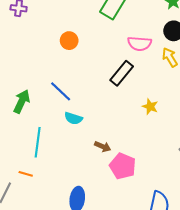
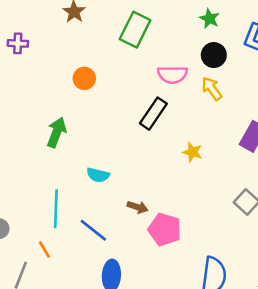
blue line: (61, 91) -> (93, 230), moved
green arrow: (22, 101) -> (57, 132), moved
orange line: (26, 174) -> (44, 249), turned 48

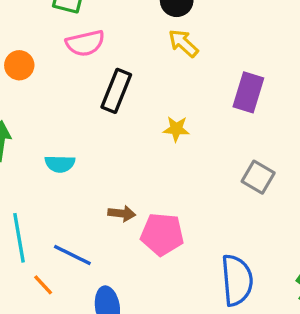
pink semicircle: (173, 75) -> (85, 43), moved
cyan semicircle: (98, 175) -> (60, 164), moved
orange line: (44, 249) -> (43, 285), moved

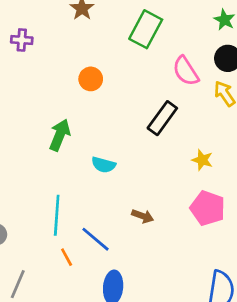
pink semicircle: (85, 43) -> (186, 71), moved, turned 56
pink pentagon: (162, 234) -> (208, 208), moved

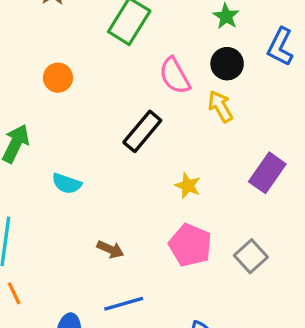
blue line: (96, 239) -> (124, 304), moved, turned -60

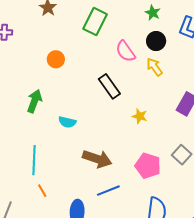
black rectangle: (142, 131) -> (109, 86), turned -70
pink pentagon: (190, 245) -> (148, 166), moved
brown arrow: (110, 249) -> (97, 159), size x1.8

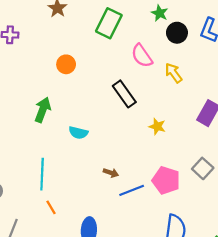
green star: (153, 13) -> (160, 13), moved
black circle: (156, 41) -> (177, 33), moved
brown arrow: (97, 159) -> (111, 173), size x0.5
blue line: (108, 191) -> (132, 190), moved

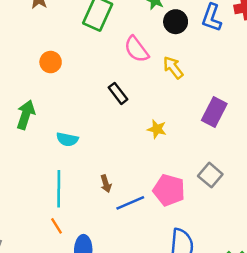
black rectangle: (124, 94) -> (118, 93), size x0.7
brown arrow: (111, 173) -> (106, 184), turned 56
cyan line: (42, 174) -> (59, 189), moved
orange line: (51, 207) -> (57, 226), moved

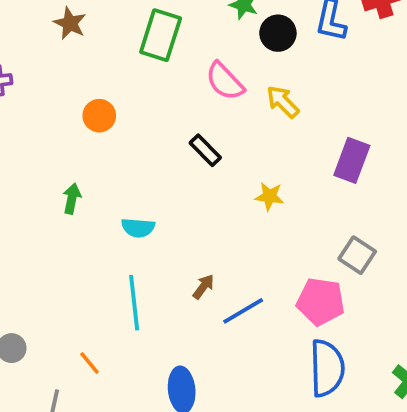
green arrow: (26, 115) -> (72, 199), size x0.7
brown arrow: (106, 184) -> (203, 287), turned -119
pink pentagon: (169, 190) -> (321, 302), moved
orange line: (57, 226) -> (89, 363), moved

